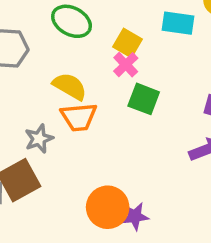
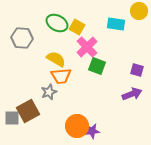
yellow square: (127, 43) -> (77, 27), moved
pink cross: (126, 65) -> (87, 47), size x1.5
gray star: (39, 139) -> (49, 92), moved

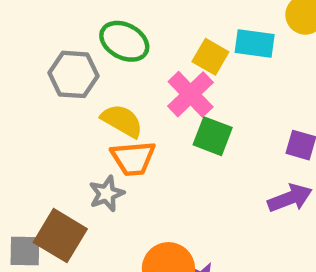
yellow square: (77, 27) -> (210, 57), moved
gray hexagon: (22, 38) -> (74, 74), moved
brown square: (28, 111) -> (60, 236), turned -30

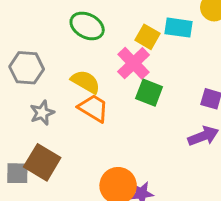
gray hexagon: (74, 74) -> (27, 68), moved
orange trapezoid: (133, 158) -> (93, 108), turned -144
gray star: (107, 194) -> (42, 113), moved

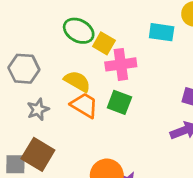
yellow square: (148, 37) -> (104, 43), moved
pink cross: (134, 63) -> (121, 64), turned 36
green square: (149, 93) -> (119, 102), moved

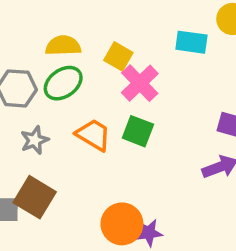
green ellipse: (79, 31) -> (63, 83), moved, turned -64
pink cross: (121, 64) -> (140, 83), turned -36
yellow semicircle: (77, 81) -> (63, 46), moved, turned -32

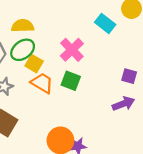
cyan rectangle: (191, 42) -> (105, 23), turned 30
yellow square: (118, 56) -> (34, 64), moved

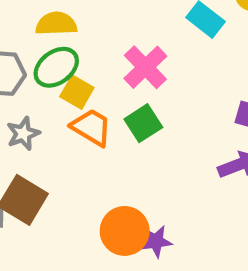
green square: (71, 81) -> (143, 123), turned 36

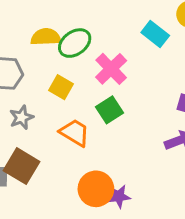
green ellipse: (56, 67) -> (75, 43), moved
orange trapezoid: (91, 127) -> (75, 133), moved

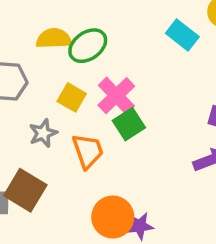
pink cross: (111, 69) -> (116, 96), moved
gray star: (22, 117) -> (43, 133), moved
orange trapezoid: (75, 133) -> (88, 151), turned 40

